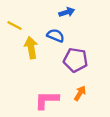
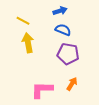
yellow line: (14, 25) -> (23, 21), moved
blue semicircle: (56, 35) -> (63, 30), moved

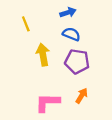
yellow line: (23, 21) -> (26, 24), turned 40
yellow arrow: (28, 43) -> (43, 55), moved

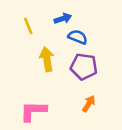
blue arrow: (68, 12) -> (63, 18), moved
pink L-shape: (47, 102) -> (33, 111), moved

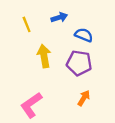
blue semicircle: (78, 37) -> (84, 35), moved
pink L-shape: (33, 111) -> (31, 105), turned -36

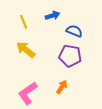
yellow arrow: (44, 56) -> (26, 50), moved, turned -42
orange arrow: (84, 98) -> (62, 87), moved

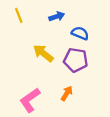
yellow line: (24, 22) -> (19, 15), moved
yellow arrow: (26, 50) -> (43, 53), moved

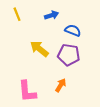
pink L-shape: (30, 100) -> (27, 91), turned -60

